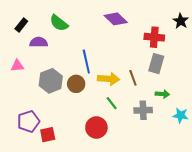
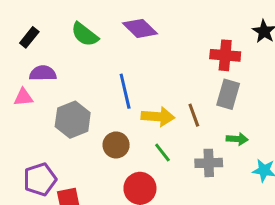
purple diamond: (116, 19) -> (140, 28), moved
purple semicircle: (39, 42) -> (43, 73), moved
brown circle: (76, 84) -> (116, 145), moved

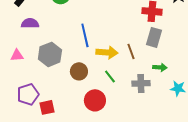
pink triangle: (23, 97) -> (17, 55), moved

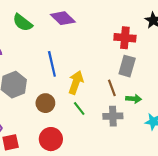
brown line: (131, 51) -> (112, 88), moved
yellow arrow: (107, 52) -> (76, 82), turned -75
red circle: (95, 100) -> (51, 139), moved

